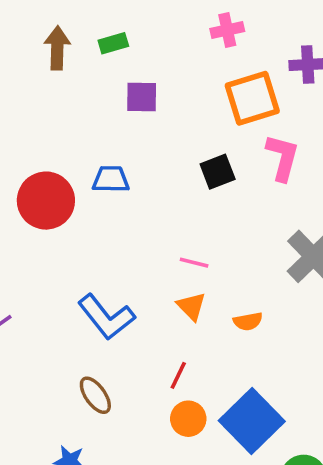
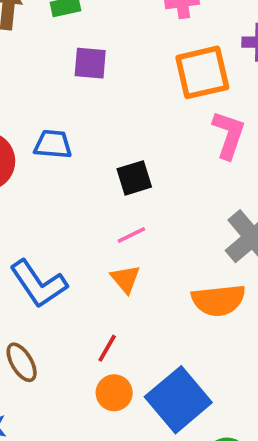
black square: (218, 172) -> (134, 178), moved
pink line: (194, 263) -> (131, 235), turned -44
orange semicircle: (248, 321) -> (218, 300), moved, size x1.8

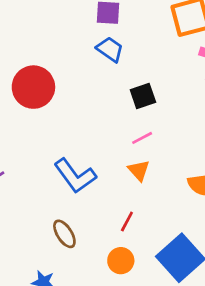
blue trapezoid: (53, 144) -> (110, 49), moved, turned 32
orange circle: (114, 393) -> (121, 261), moved

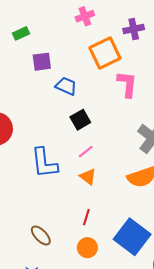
blue trapezoid: (110, 49) -> (66, 86), moved
blue L-shape: (75, 176) -> (44, 163), moved, turned 40

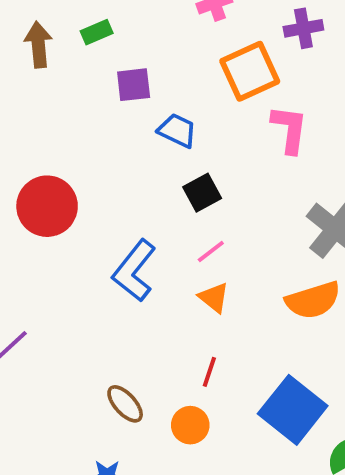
blue L-shape: (44, 163) -> (134, 271), turned 44
orange circle: (87, 248) -> (190, 425), moved

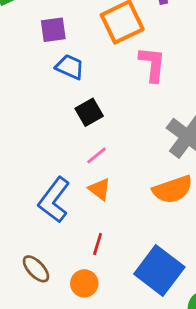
purple square: (134, 85) -> (53, 30), moved
blue L-shape: (134, 271) -> (54, 200), moved

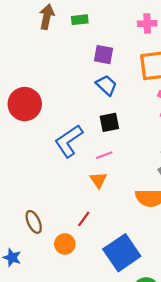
blue L-shape: (54, 200) -> (69, 141), moved

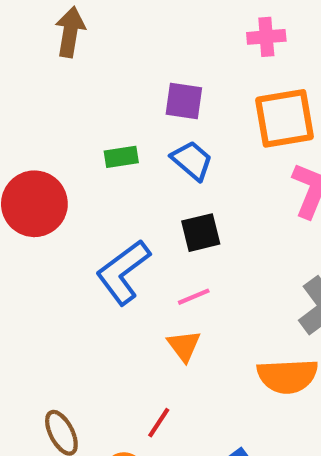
green rectangle: (80, 20) -> (121, 157), moved

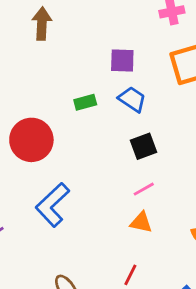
blue L-shape: (123, 272) -> (53, 205), moved
orange triangle: (184, 346) -> (141, 222), turned -35

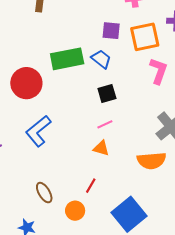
purple square: (122, 61) -> (111, 31), moved
green rectangle: (85, 102) -> (67, 59), size x2.0

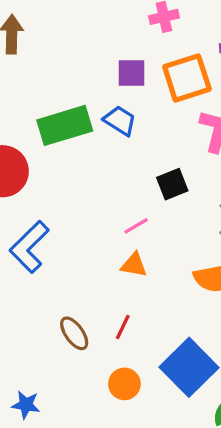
black square: (107, 93) -> (172, 184), moved
brown ellipse: (44, 193) -> (74, 333), moved
orange circle: (75, 211) -> (124, 384), moved

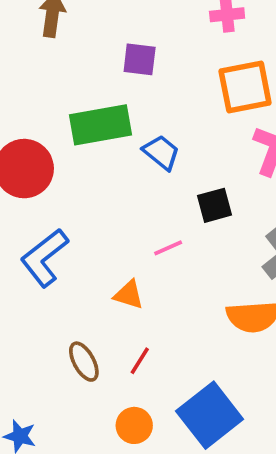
purple square: (131, 73) -> (140, 59), moved
blue trapezoid: (120, 121) -> (161, 152), moved
orange triangle: (134, 265) -> (129, 295), moved

